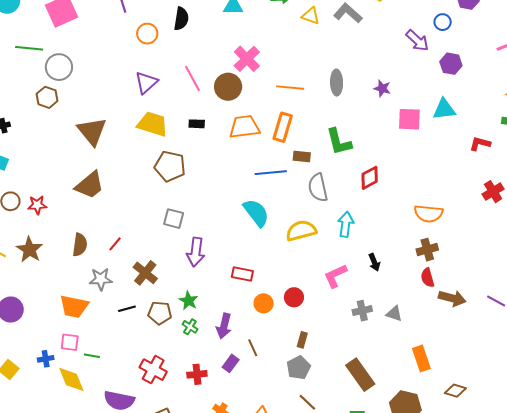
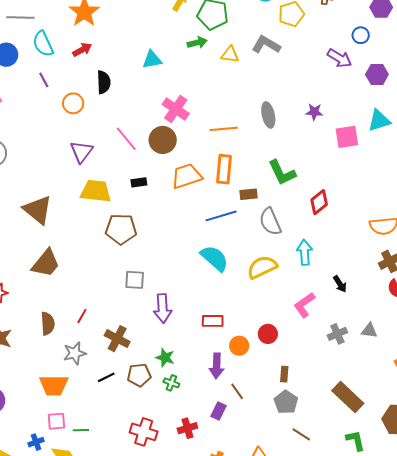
purple arrow: (224, 326) -> (217, 366), moved

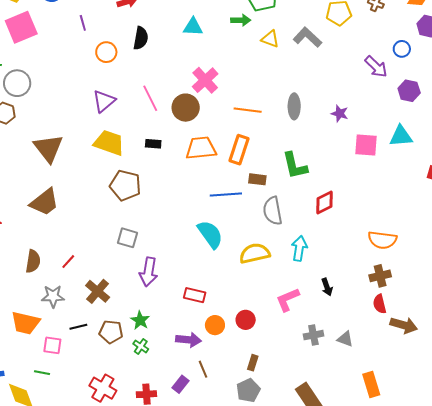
purple arrow: (217, 366) -> (189, 340), turned -100
pink square: (56, 421) -> (52, 345), moved

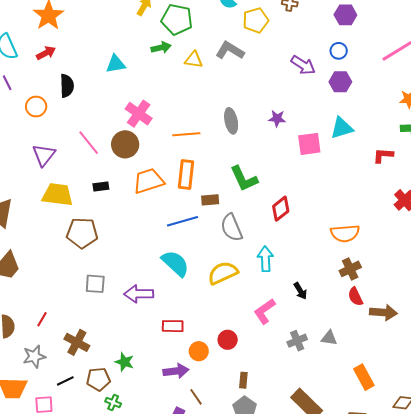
blue circle: (402, 49) -> (339, 51), moved
purple arrow: (149, 272) -> (139, 294), moved, turned 92
green cross: (141, 346) -> (113, 403), moved

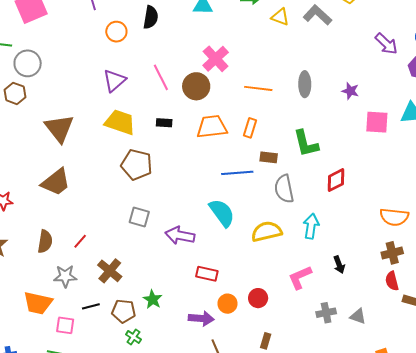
orange rectangle: (186, 174) -> (250, 128), size x0.7

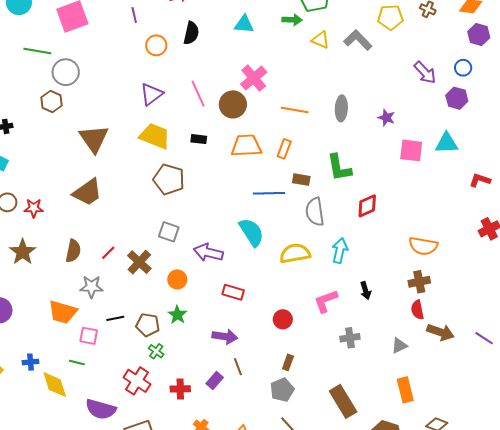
brown cross: (110, 271) -> (139, 262), moved
orange circle: (228, 304) -> (177, 279), moved
gray triangle: (358, 316) -> (399, 346), moved, turned -48

